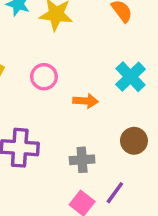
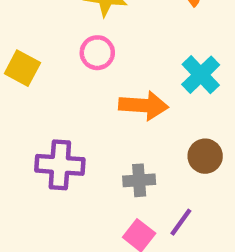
pink circle: (44, 77) -> (97, 53), moved
orange arrow: (86, 101) -> (143, 105), size x1.5

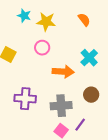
gray cross: (139, 180) -> (61, 106), size x1.5

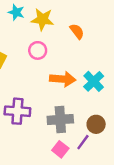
orange semicircle: (84, 20) -> (77, 31), moved
cyan cross: (89, 58) -> (94, 81), moved
brown circle: (91, 95) -> (96, 124), moved

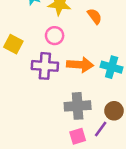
cyan cross: (94, 81) -> (112, 67), turned -30
purple cross: (17, 111) -> (45, 66), moved
pink square: (60, 149) -> (78, 136), turned 35

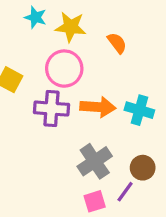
pink circle: (55, 36) -> (64, 69), size x1.5
gray cross: (78, 106) -> (95, 161), turned -30

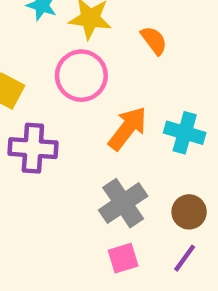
orange arrow: (98, 107) -> (128, 128), turned -56
purple cross: (51, 109) -> (33, 148), moved
purple line: (125, 192) -> (185, 258), moved

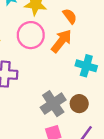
orange arrow: (128, 128) -> (61, 41), moved
brown circle: (189, 212) -> (79, 104), moved

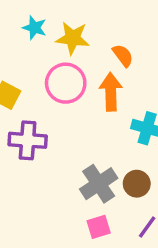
orange arrow: (61, 41) -> (111, 92), turned -40

